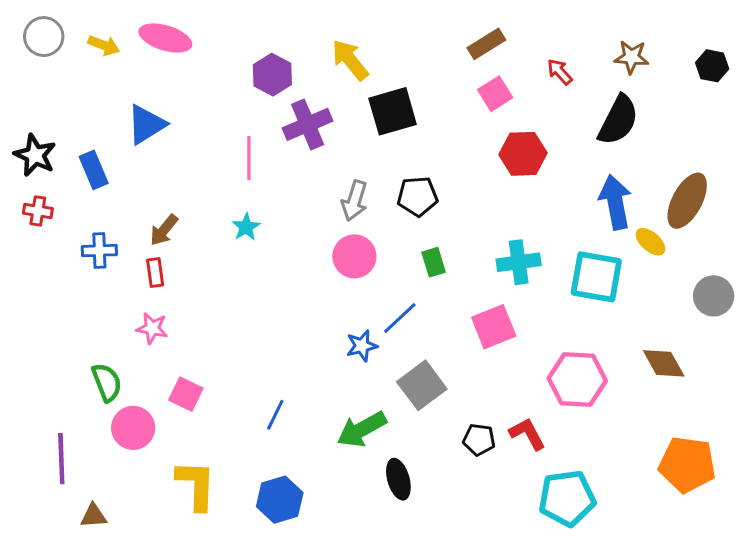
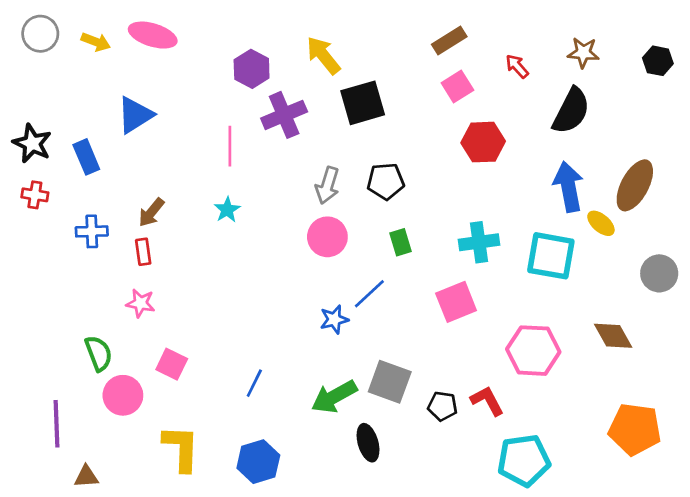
gray square: (422, 385) -> (390, 382), moved, turned -33

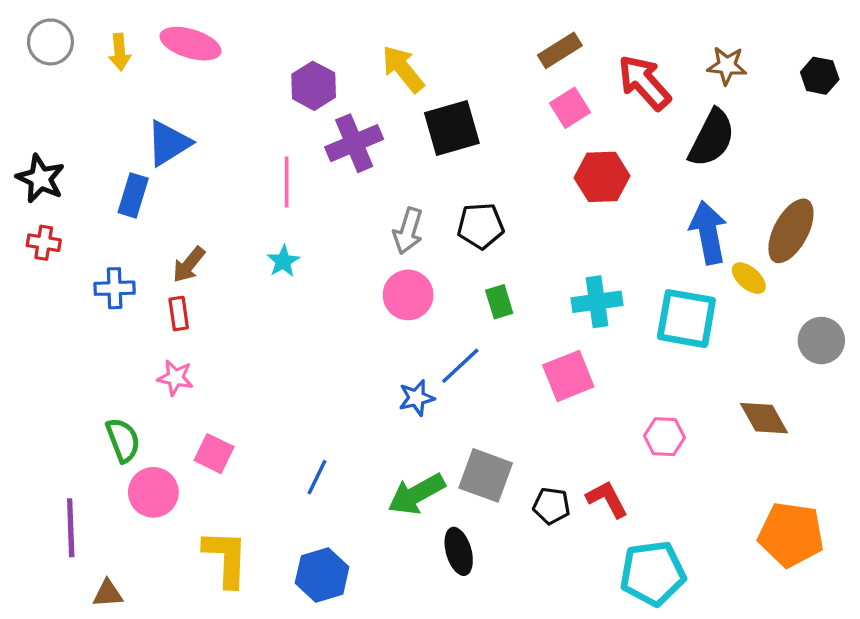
yellow arrow: (96, 42) -> (120, 52), turned 64
red arrow: (517, 66) -> (644, 82), size x1.8
blue rectangle: (86, 157) -> (133, 195), moved, turned 40
pink hexagon: (533, 351) -> (664, 437), size x0.6

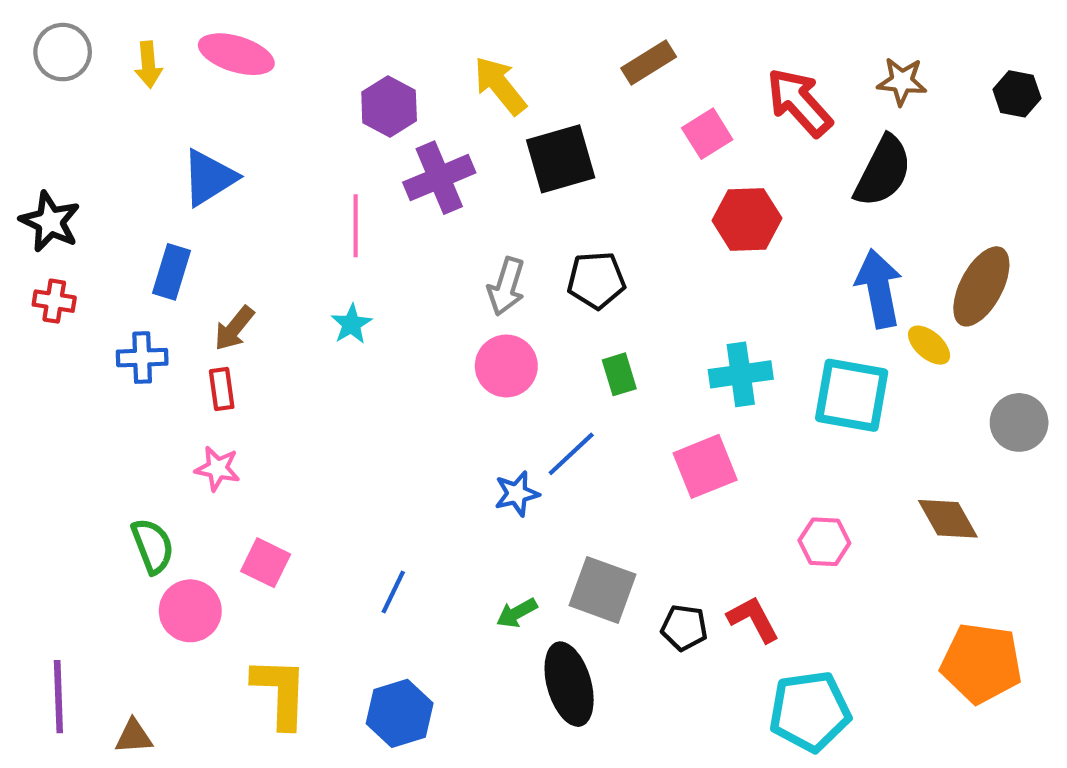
brown rectangle: (560, 50) -> (649, 63), moved
blue rectangle: (133, 195) -> (171, 272), moved
green arrow: (417, 494) -> (517, 613), size x0.6
purple line: (71, 528) -> (58, 697), moved
black ellipse: (459, 551) -> (569, 684), size x1.4

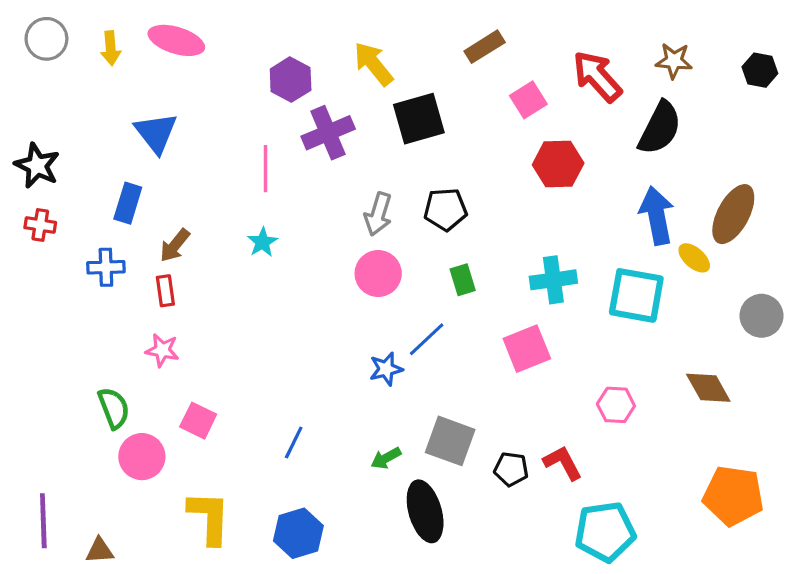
blue triangle: (209, 178) -> (156, 133), turned -36

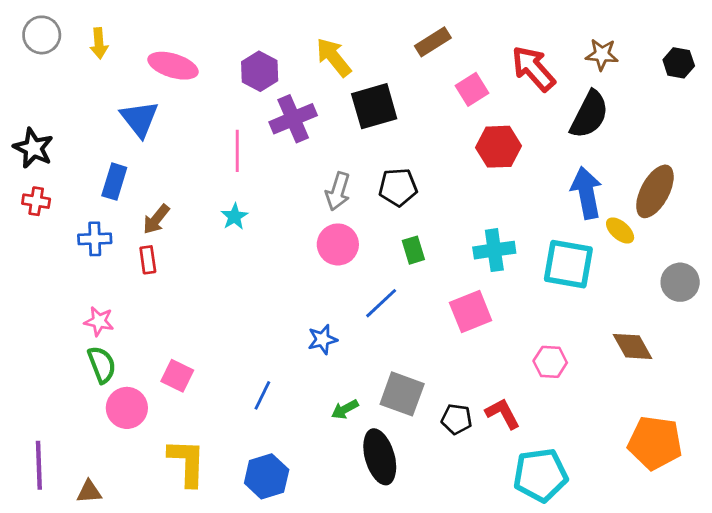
pink ellipse: (176, 40) -> (173, 66), moved
pink star: (162, 350) -> (99, 321), moved
blue star: (386, 369) -> (322, 339), moved

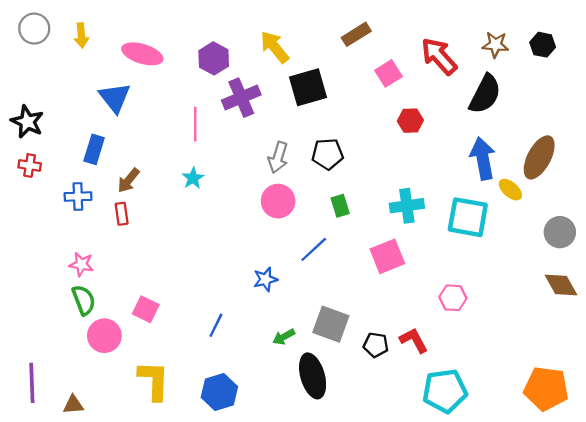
black hexagon: (679, 63) -> (543, 45), moved
red hexagon: (498, 147) -> (410, 121), size x0.7
brown diamond: (633, 346) -> (561, 285), moved
orange pentagon: (655, 443) -> (546, 389), moved

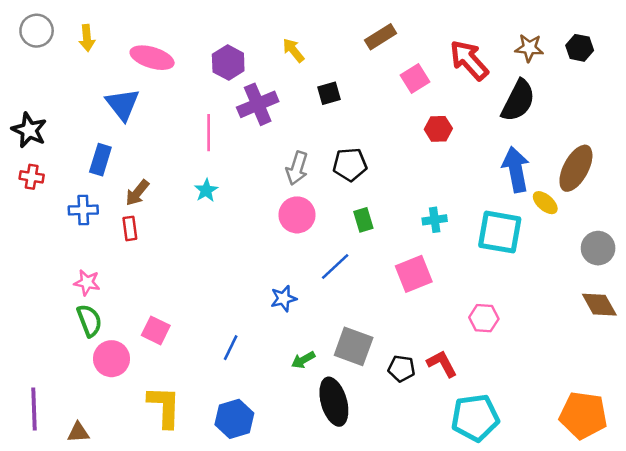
yellow arrow: (275, 47) -> (293, 50), size x0.7
black square: (308, 87) -> (329, 93), size x0.6
cyan cross: (407, 206) -> (435, 220), size x0.7

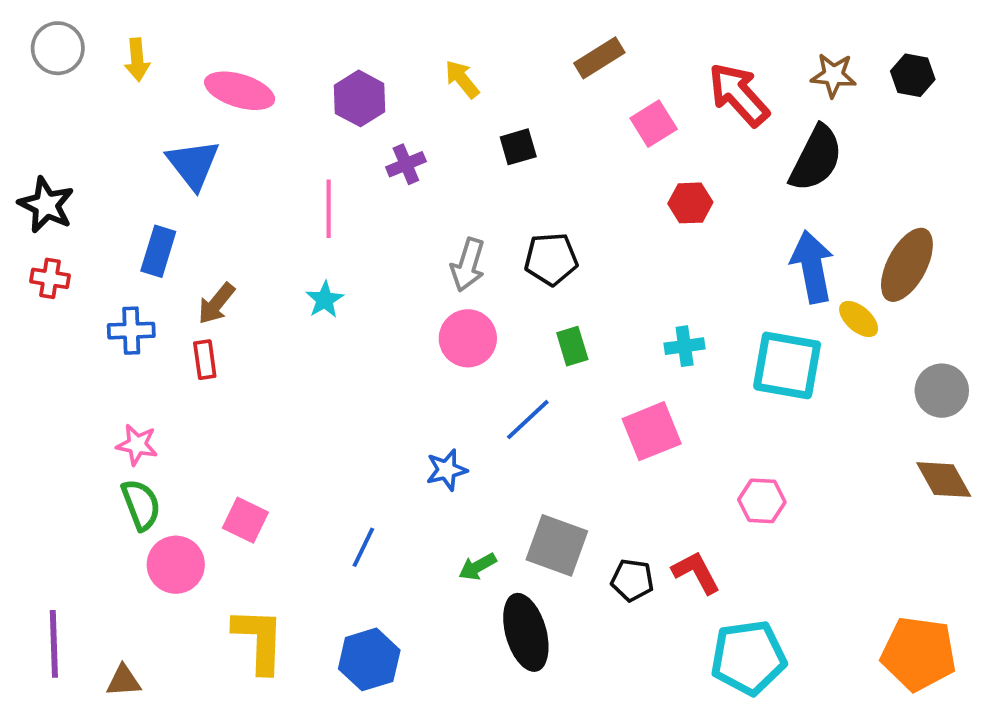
purple cross: (258, 104) -> (406, 164), size x0.6

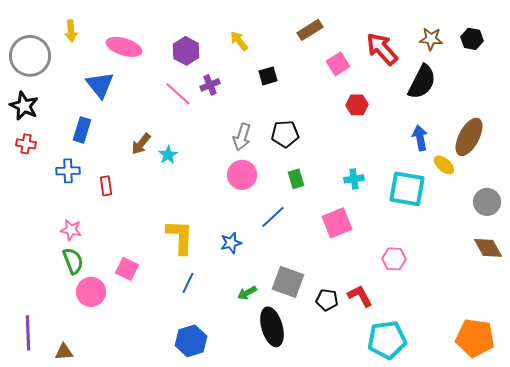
gray circle: (58, 48) -> (30, 56), moved, size x1.5
pink line: (329, 209) -> (178, 94), moved, turned -48
blue arrow: (812, 267) -> (420, 138), size x0.7
brown arrow: (216, 304) -> (141, 144), moved
yellow L-shape: (259, 640) -> (180, 237), moved

